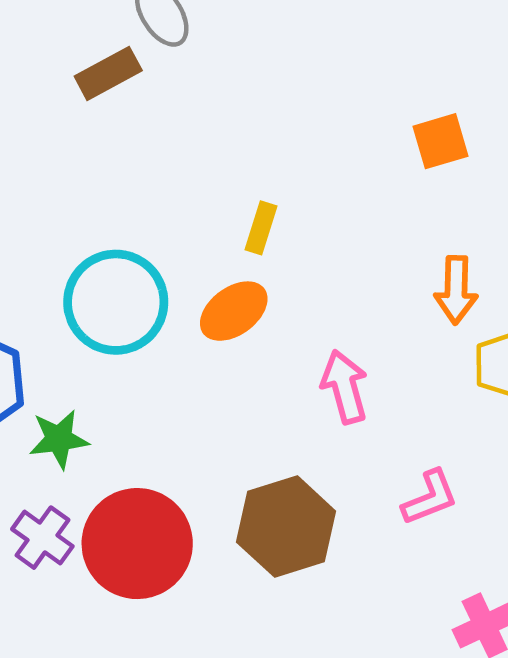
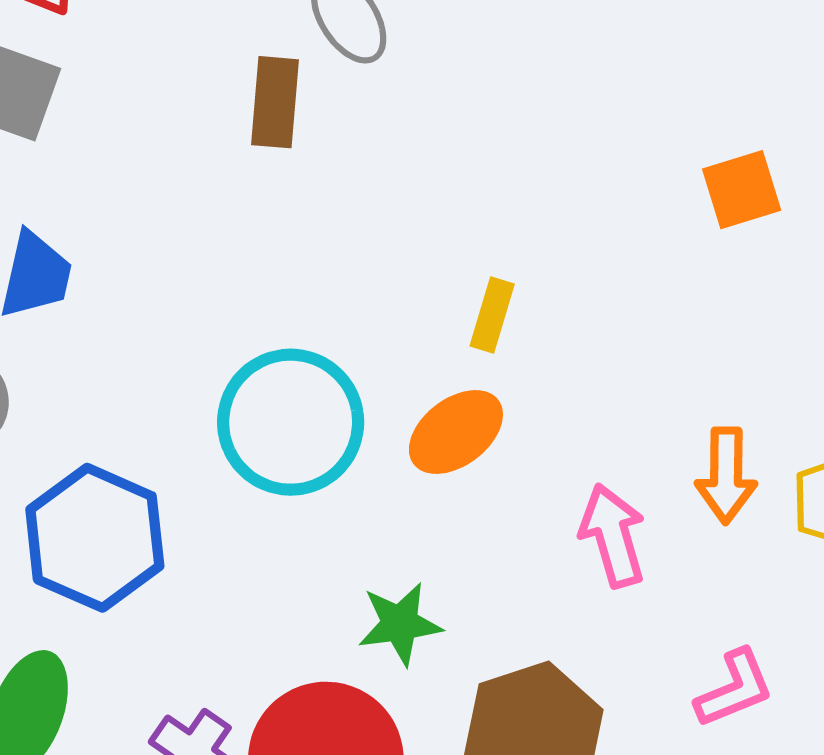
brown rectangle: (108, 73) -> (275, 102), turned -56
orange arrow: (456, 290) -> (726, 475), moved
green star: (59, 439) -> (400, 624), moved

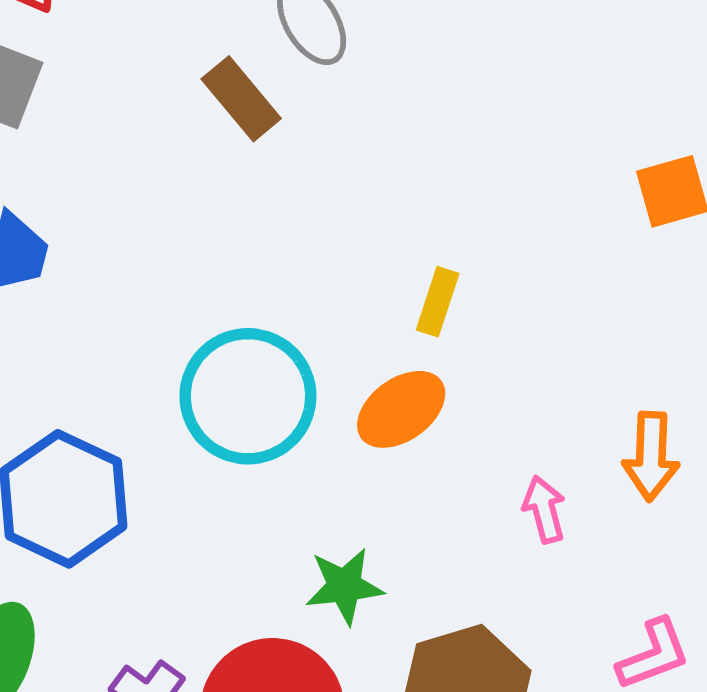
brown rectangle: (275, 102) -> (241, 99), turned -46
pink arrow: (613, 536) -> (544, 509), size x0.7

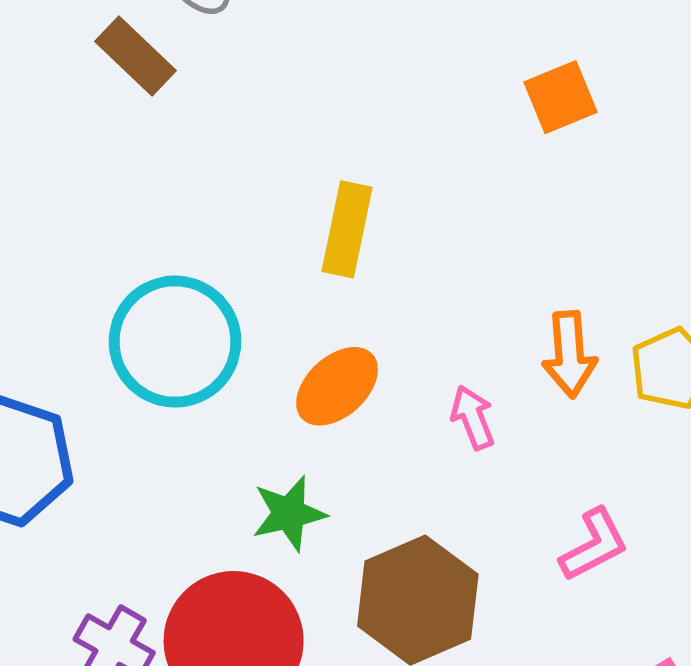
yellow rectangle: (438, 302) -> (347, 229), size x1.4
orange ellipse: (401, 409) -> (337, 386), moved

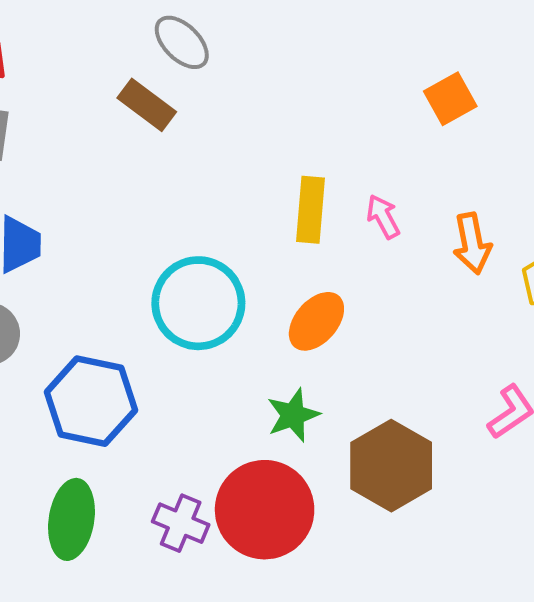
orange arrow: (569, 354) -> (472, 243), moved
pink arrow: (473, 417) -> (383, 217), moved

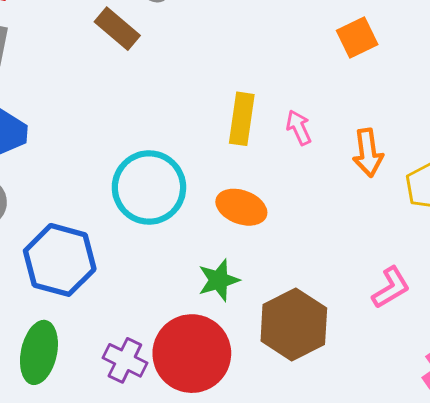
orange ellipse: (316, 321) -> (241, 207), turned 66

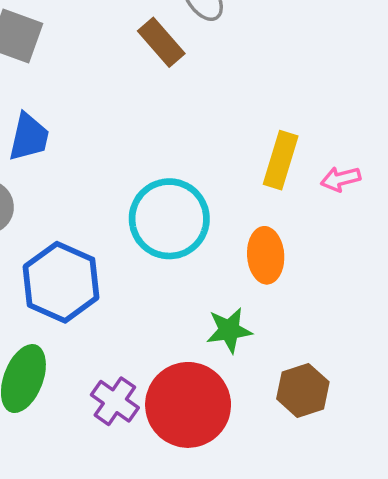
pink arrow: (299, 128) -> (341, 179), turned -88
orange ellipse: (241, 207) -> (266, 255), turned 57
brown hexagon: (294, 324) -> (303, 390), size x0.7

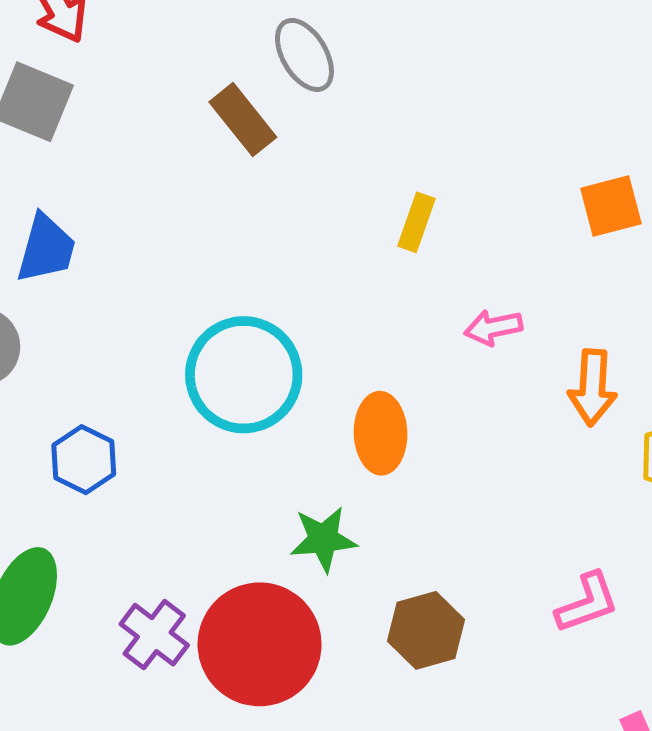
yellow rectangle: (281, 160) -> (416, 222), moved, size x0.7
blue hexagon: (61, 282) -> (84, 460), size x0.6

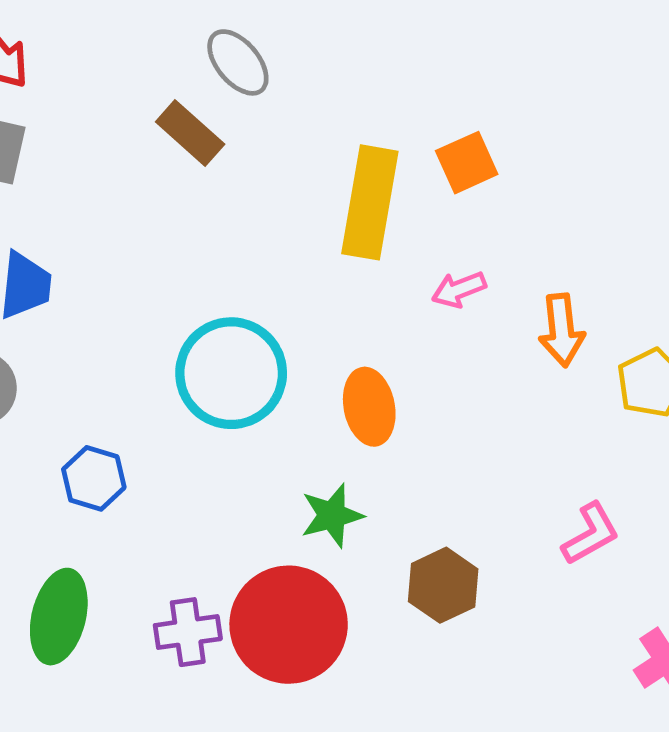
orange square: (611, 206) -> (467, 163), moved
yellow rectangle: (416, 222) -> (370, 202), size x2.0
purple cross: (154, 635) -> (188, 632), turned -36

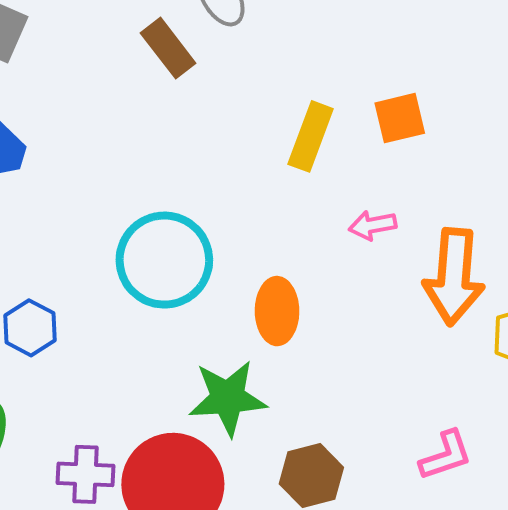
yellow rectangle: (370, 202) -> (311, 136), size x0.7
orange arrow: (562, 330) -> (454, 277), size x1.5
green star: (332, 515) -> (228, 398), size x1.4

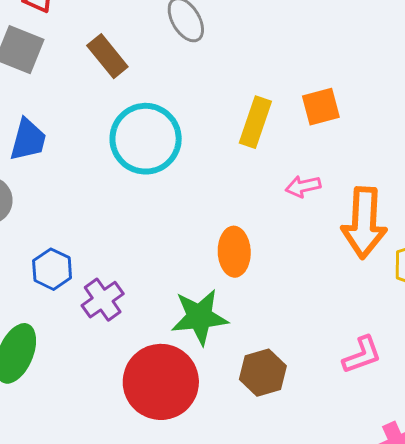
brown rectangle: (168, 48) -> (107, 56), moved
cyan circle: (164, 260) -> (146, 139), moved
purple cross: (85, 474) -> (103, 300), moved, turned -36

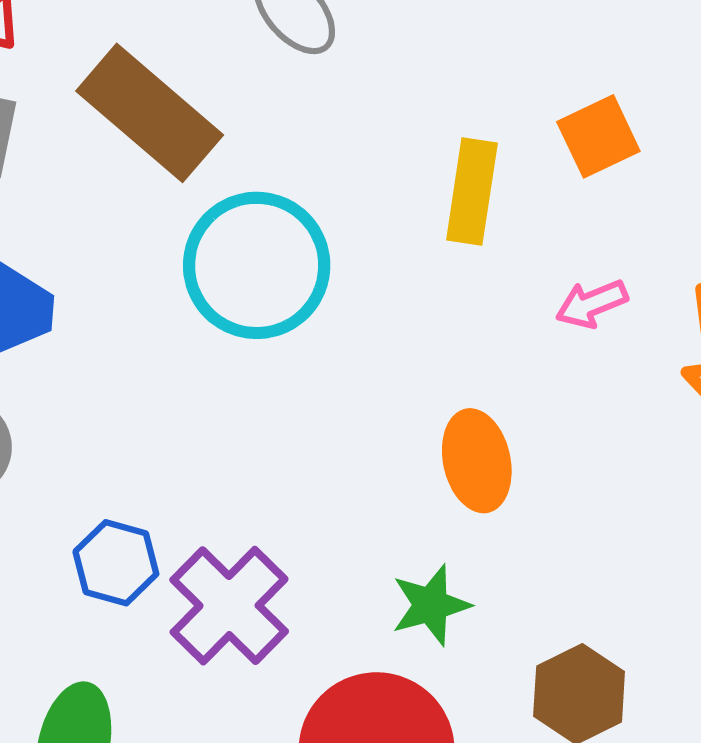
brown rectangle: (107, 56) -> (150, 113), size x1.6
purple cross: (103, 300) -> (229, 606), size x1.4
green star: (199, 317) -> (431, 605), size x0.7

